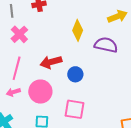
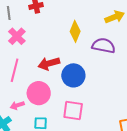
blue circle: (75, 74) -> (73, 75), size x1.5
pink arrow: (13, 92) -> (17, 105), moved

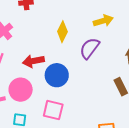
purple semicircle: (104, 46) -> (90, 48), turned -70

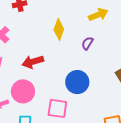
purple semicircle: (90, 48) -> (87, 43), size x0.6
blue circle: (57, 75) -> (77, 82), moved

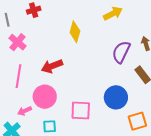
purple semicircle: (87, 43) -> (121, 52), moved, size x1.6
blue circle: (77, 82) -> (116, 97), moved

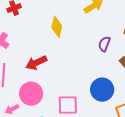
purple semicircle: (121, 52) -> (104, 44), size x0.7

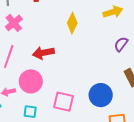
purple semicircle: (104, 44) -> (121, 44), moved

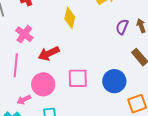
pink cross: (14, 23) -> (24, 34), moved
pink square: (64, 102) -> (78, 78), moved

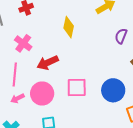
pink arrow: (24, 100) -> (18, 98), moved

